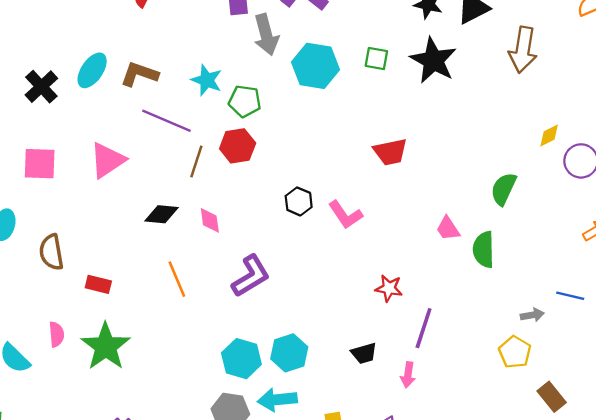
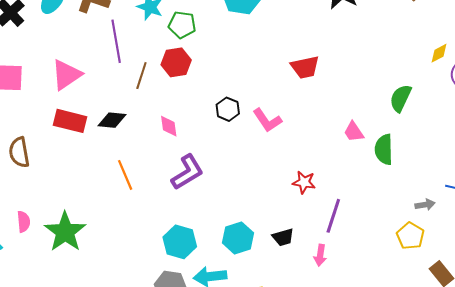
purple line: (167, 121) -> (116, 41), turned 57
pink diamond: (210, 220) -> (169, 126), moved
red rectangle: (98, 284) -> (70, 121), moved, size x1.5
cyan hexagon: (289, 353) -> (238, 238), moved

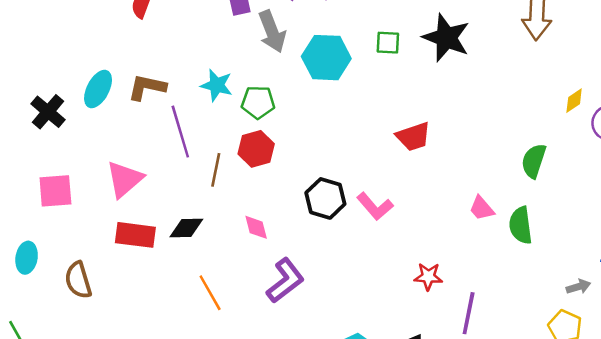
black hexagon: (228, 109) -> (325, 198), size x1.4

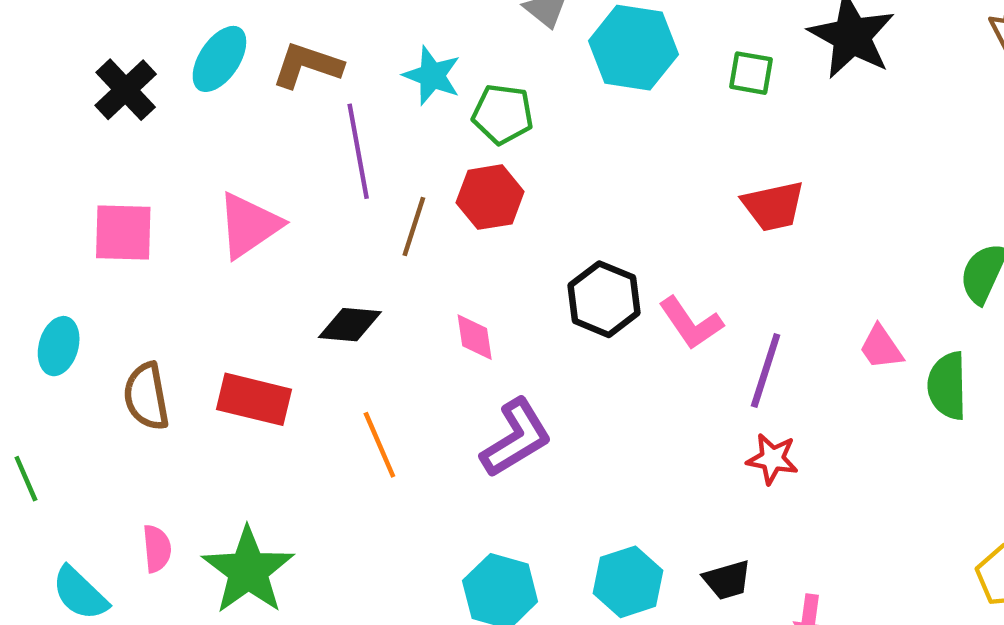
green square: (388, 43) -> (751, 73), moved
red rectangle: (135, 235) -> (254, 399), moved
purple line: (469, 313) -> (766, 371), moved

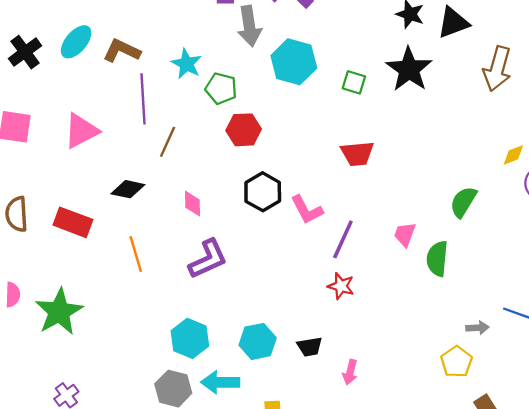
red hexagon: (490, 197) -> (244, 130), moved
pink trapezoid: (881, 347) -> (405, 234), turned 48

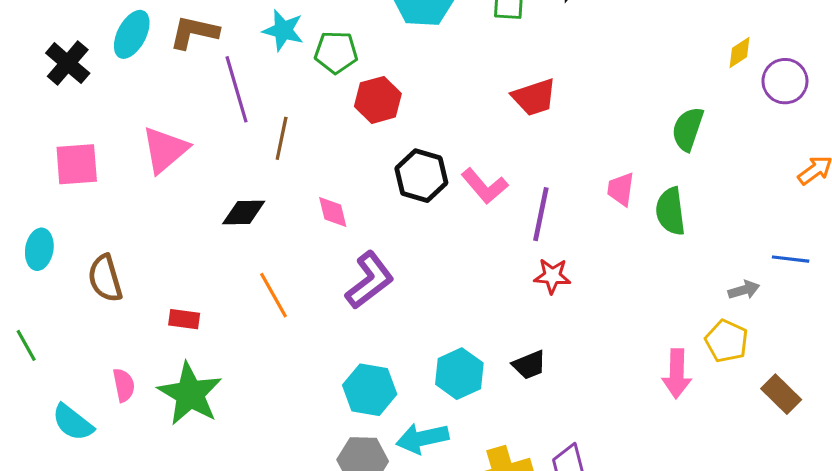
red rectangle: (73, 222) -> (184, 319), moved, size x0.6
pink arrow: (350, 372) -> (677, 374), moved, size x1.4

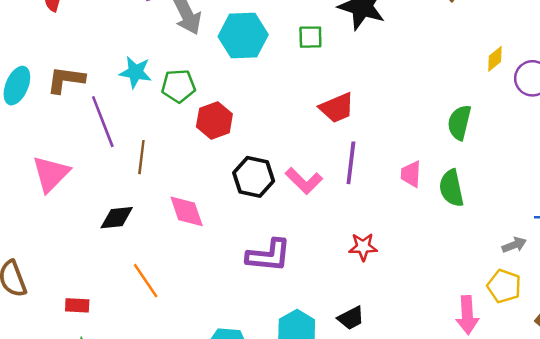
pink diamond: (333, 212) -> (187, 211), size x1.4
purple line: (541, 214) -> (351, 163), moved
purple L-shape: (370, 280) -> (269, 255), moved, turned 48

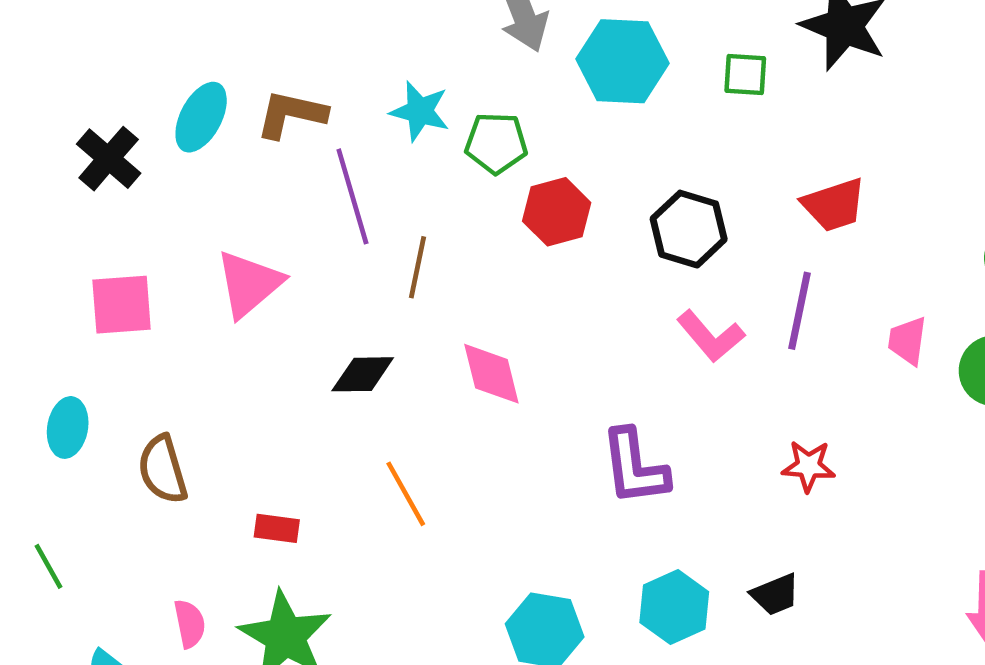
red trapezoid: (337, 108) -> (834, 205), moved
black hexagon: (254, 177) -> (689, 229), moved
purple L-shape: (269, 255) -> (635, 467), turned 72

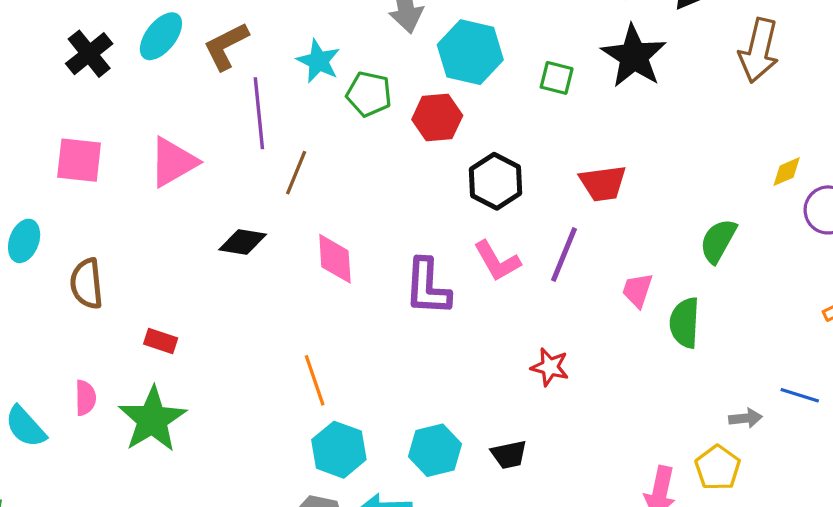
brown L-shape: (291, 114) -> (226, 46), turned -50
red hexagon: (557, 212) -> (437, 118), moved
purple L-shape: (635, 467) -> (427, 287), moved
orange line: (406, 494) -> (315, 380), moved

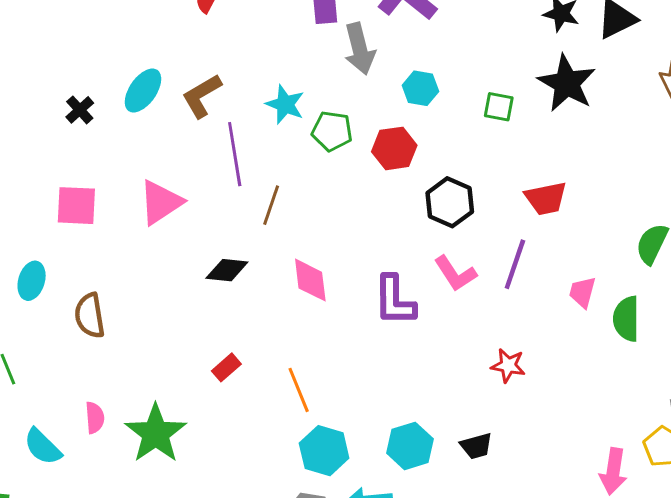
cyan hexagon: (470, 52) -> (420, 88), size x0.6
black cross: (89, 54) -> (80, 110), size x0.7
red rectangle: (161, 341) -> (226, 367), moved, turned -56

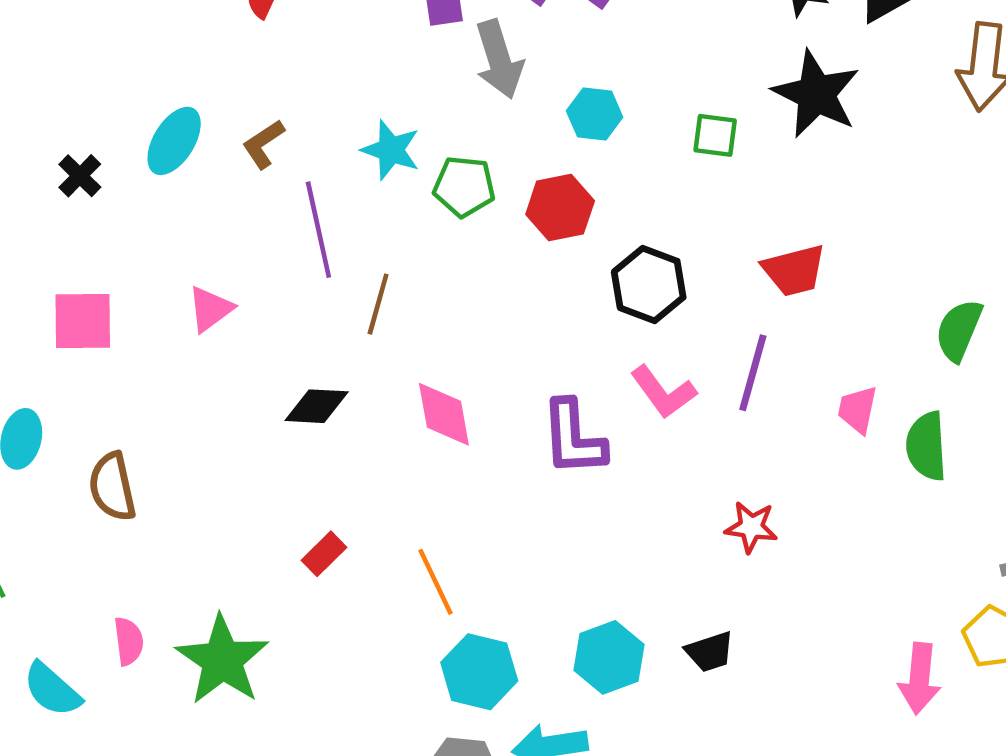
brown L-shape: (202, 96) -> (263, 144), size x0.7
pink triangle: (161, 202) -> (210, 309), size x0.7

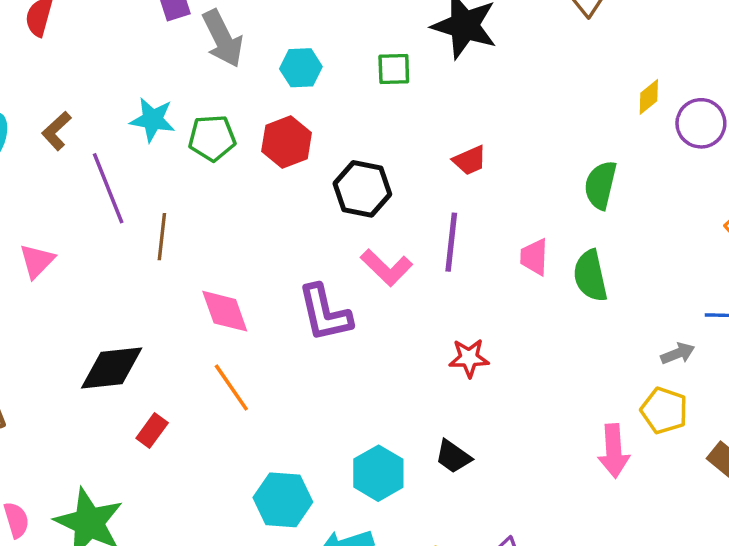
red trapezoid: (794, 270) -> (470, 160), size x0.7
black diamond: (317, 406) -> (112, 368), moved, size x1.4
orange line: (435, 582) -> (231, 387), moved
black trapezoid: (710, 652) -> (453, 457), turned 63

